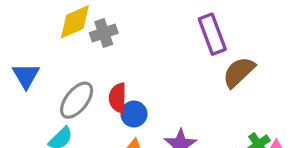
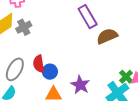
brown semicircle: (239, 72) -> (107, 36), turned 30

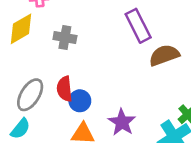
gray cross: (24, 27) -> (65, 37), moved, turned 35

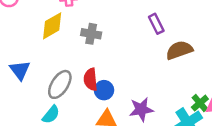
purple rectangle: (138, 26) -> (156, 24), size x0.7
purple star: (122, 122) -> (141, 109), turned 30

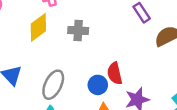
red semicircle: (90, 79) -> (115, 73), moved

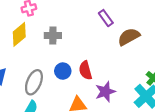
blue circle: (98, 85) -> (63, 71), moved

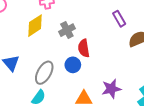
gray cross: (53, 36) -> (67, 30), turned -35
red semicircle: (85, 70) -> (84, 48), moved

